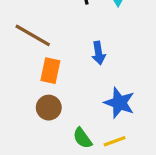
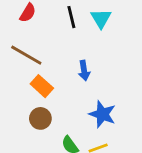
orange rectangle: (50, 71) -> (42, 86), turned -60

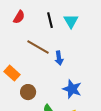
brown line: (26, 55) -> (38, 47), moved
orange rectangle: (42, 86) -> (12, 73), moved

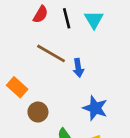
red semicircle: (19, 17) -> (41, 14), moved

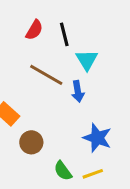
cyan triangle: (94, 20) -> (87, 60), moved

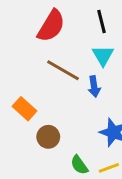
red semicircle: (34, 30) -> (51, 26), size x1.6
black line: (64, 34) -> (102, 21), moved

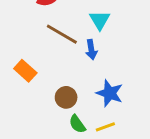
brown circle: (48, 137) -> (66, 97), moved

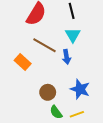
orange rectangle: (25, 71) -> (23, 62), moved

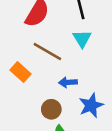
blue arrow: (66, 57) -> (68, 82), moved, turned 96
blue star: (80, 89) -> (91, 105), turned 30

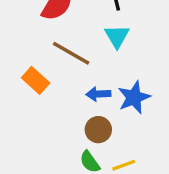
blue star: (91, 105) -> (134, 97), moved
brown circle: (51, 109) -> (98, 130), moved

